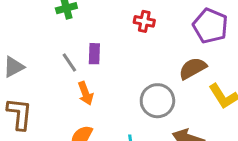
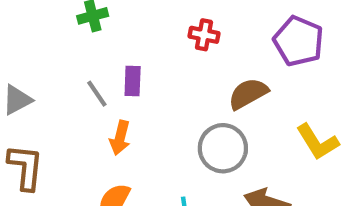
brown semicircle: (193, 68) -> (248, 94), moved
orange arrow: (86, 93) -> (120, 138), turned 35

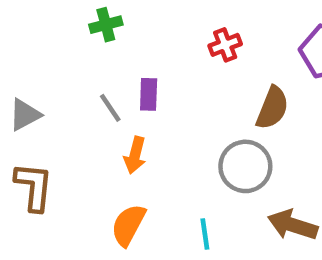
red cross: (204, 35) -> (225, 45), turned -32
brown semicircle: (248, 94) -> (272, 108), turned 141

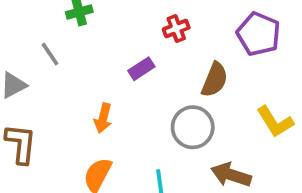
purple rectangle: (149, 94) -> (141, 69), moved, turned 55
gray line: (110, 108) -> (50, 54), moved

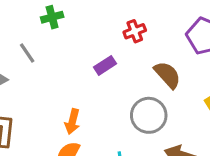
brown semicircle: (215, 80) -> (167, 75), turned -64
orange arrow: (103, 118) -> (72, 122), moved

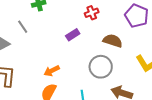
brown semicircle: (167, 75) -> (113, 41), turned -30
orange arrow: (72, 122) -> (52, 71), turned 49

